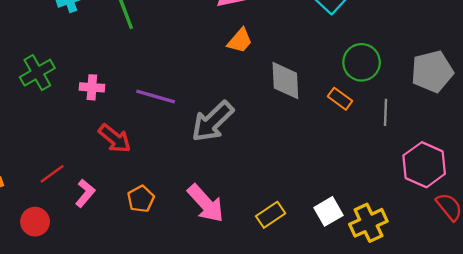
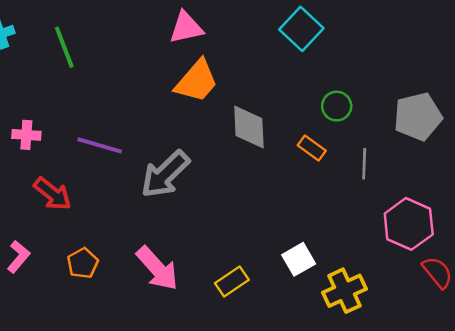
orange trapezoid: (240, 41) -> (197, 81), size x1.5
green circle: (362, 62) -> (337, 106), size x0.7
white square: (329, 211) -> (299, 259), moved

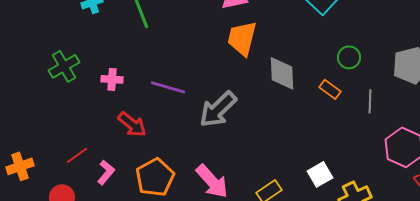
orange trapezoid: (197, 81) -> (242, 38), turned 153
orange pentagon: (83, 263) -> (155, 177), size x1.6

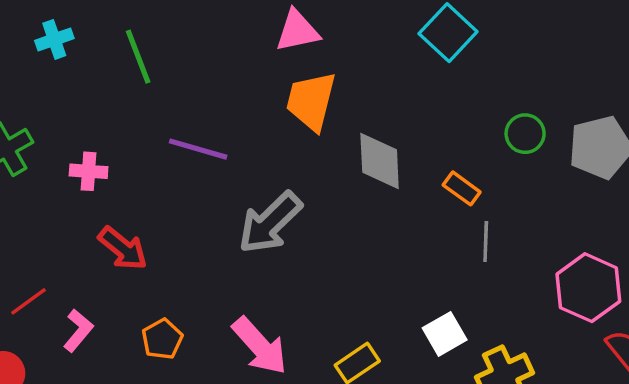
green circle: (349, 57) -> (525, 134), moved
purple line: (168, 87) -> (198, 149), moved
gray line: (370, 101) -> (486, 241), moved
orange pentagon: (155, 177) -> (162, 339), size x0.6

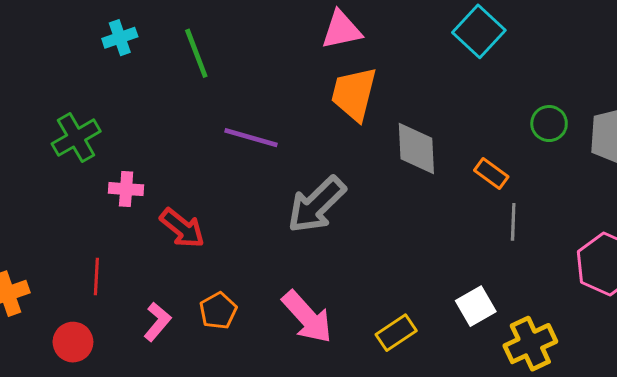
pink cross: (89, 171) -> (126, 189), moved
red line: (29, 301) -> (96, 276), turned -51
pink L-shape: (78, 330) -> (157, 322), moved

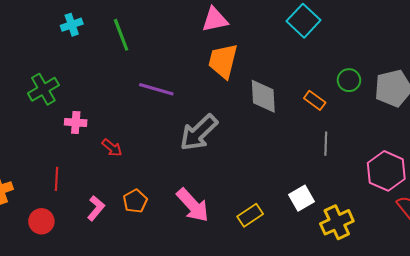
orange rectangle: (491, 173) -> (315, 100), moved
red arrow: (182, 228) -> (112, 148), size x0.7

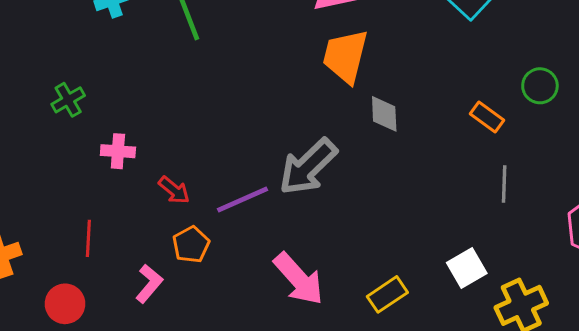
green cross: (43, 89) -> (68, 100), size x0.7
purple line: (156, 89) -> (243, 199), moved, turned -40
gray diamond: (263, 96) -> (384, 114), moved, size x0.7
orange pentagon: (135, 201) -> (191, 245), moved

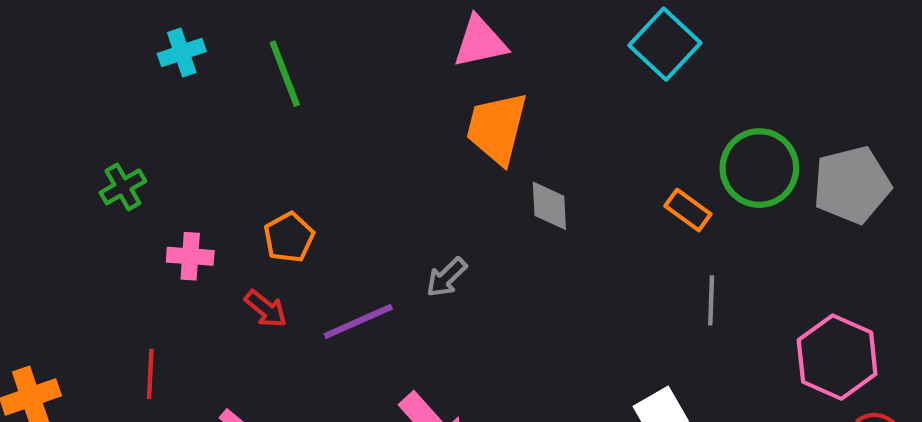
green circle: (540, 86) -> (759, 168), size x1.6
gray arrow: (308, 167) -> (446, 277), size x0.5
orange pentagon: (191, 245) -> (289, 237), moved

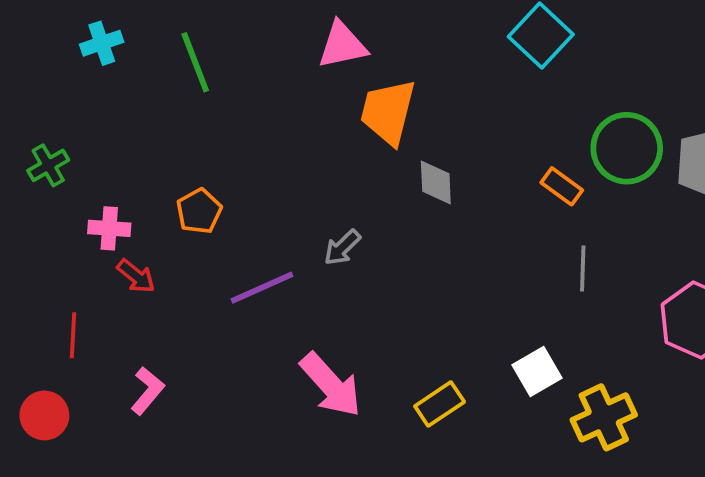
pink triangle: (480, 42) -> (342, 45), moved
red arrow: (266, 309) -> (136, 276), moved

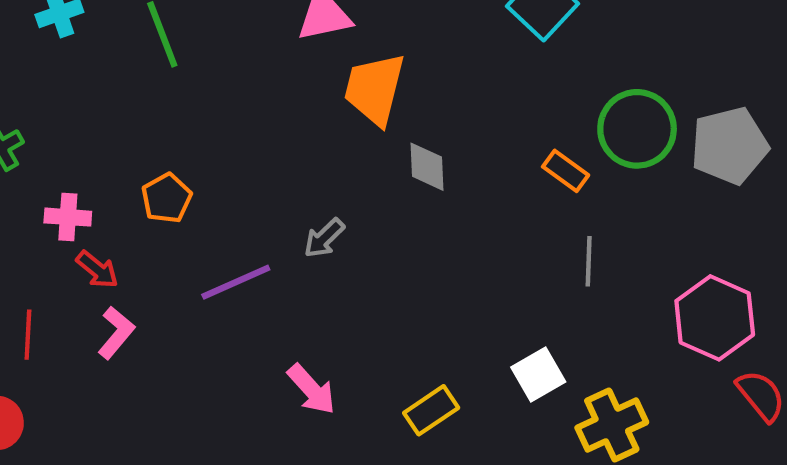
pink arrow: (331, 385) -> (311, 389), size x0.7
pink L-shape: (147, 391) -> (116, 333), moved

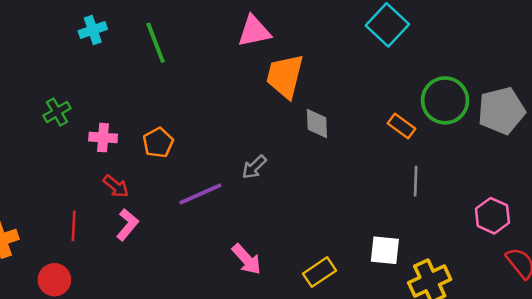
pink cross: (68, 217) -> (103, 138), moved
pink hexagon: (715, 318) -> (492, 216), size x0.7
white square: (538, 375) -> (385, 250), turned 36

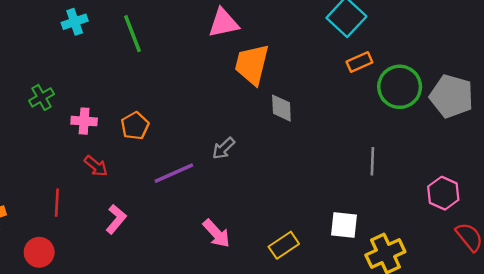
gray pentagon: (501, 111) -> (452, 96), turned 30
orange rectangle: (401, 126) -> (359, 62), moved, turned -60
pink L-shape: (127, 225) -> (116, 219), moved

